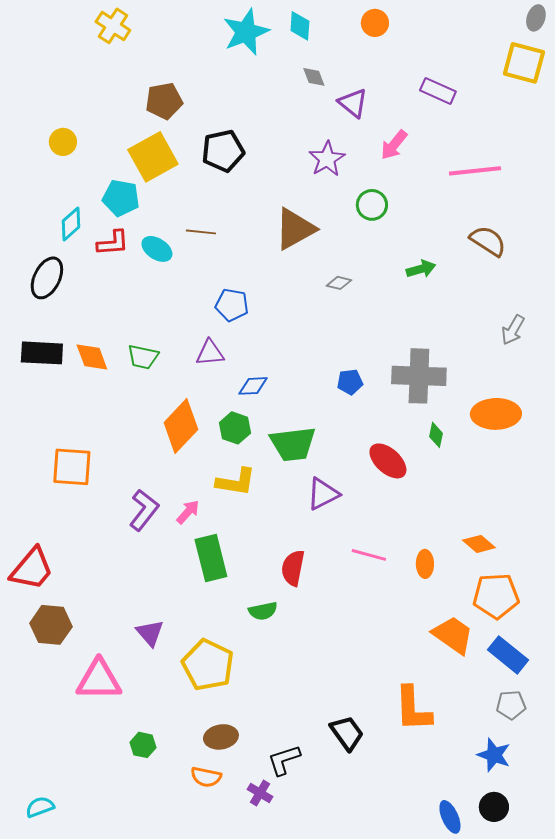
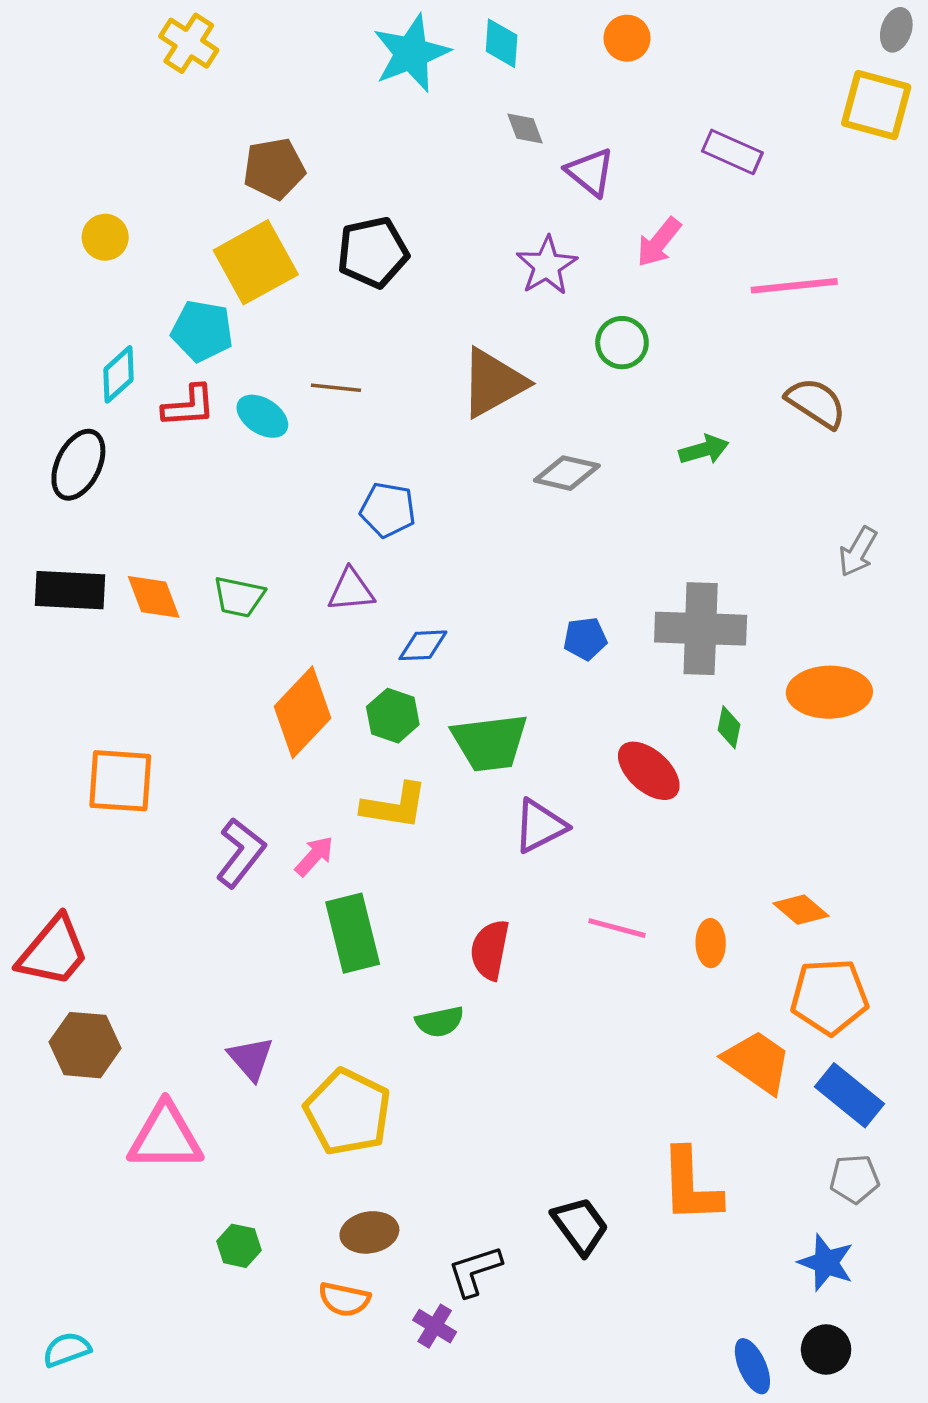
gray diamond: (339, 283) -> (567, 473), size x1.5

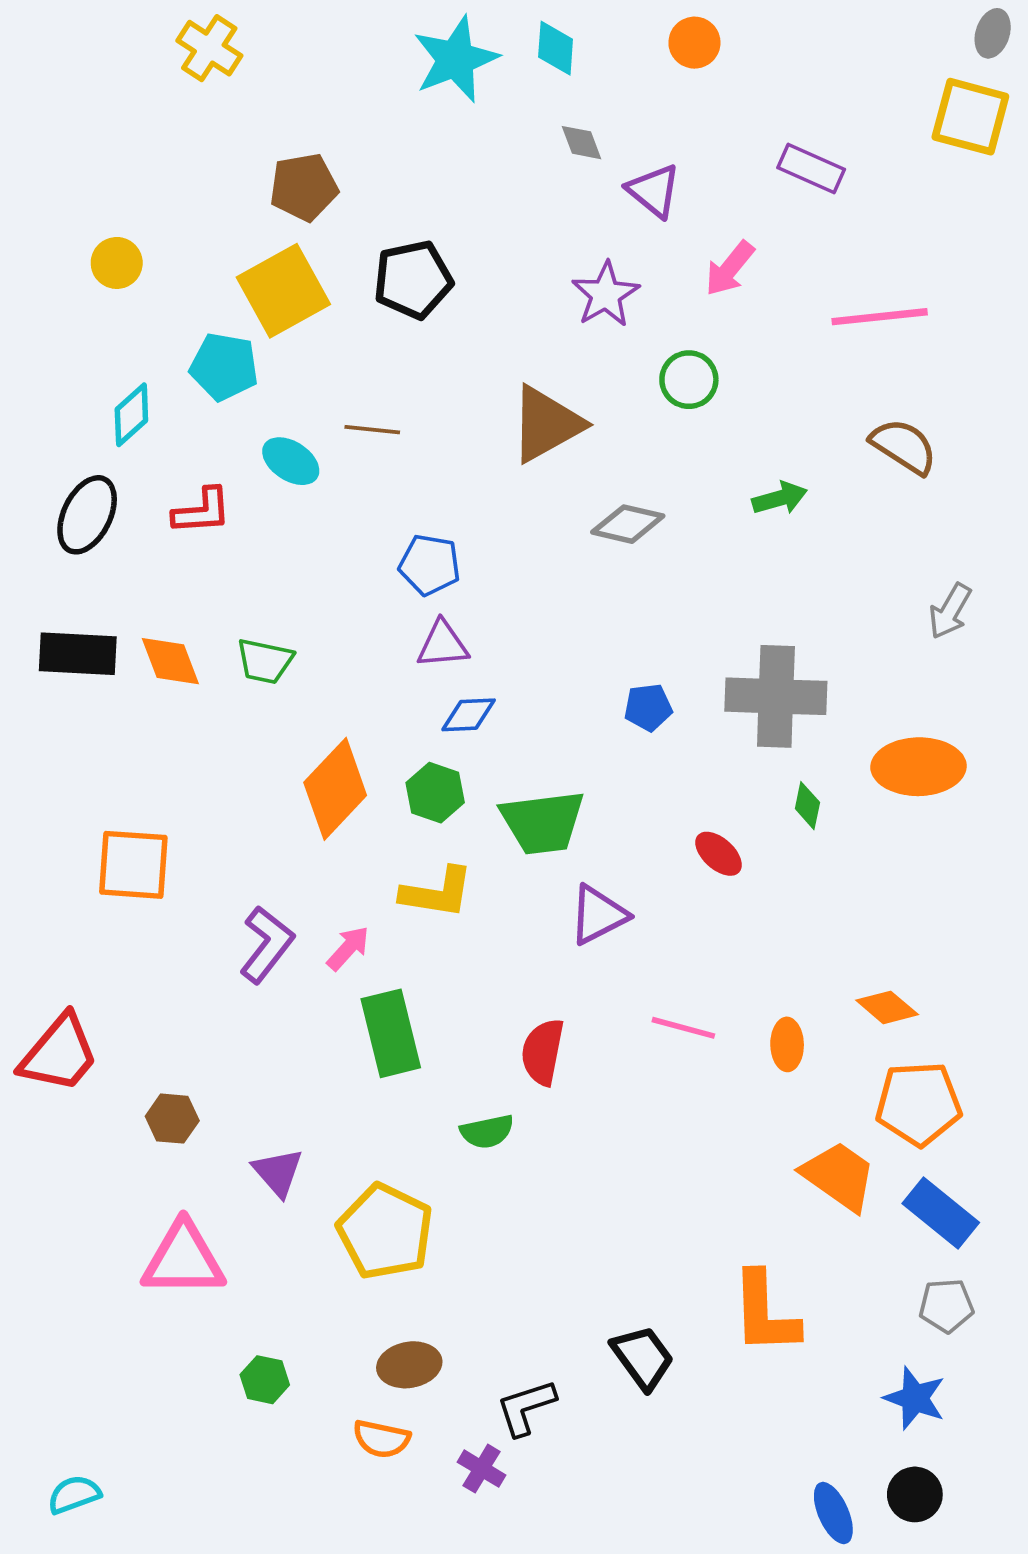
red L-shape: (189, 406) -> (202, 511), moved
purple triangle: (351, 590) -> (443, 644), moved
red ellipse: (649, 771) -> (719, 854), size x0.7
brown hexagon: (85, 1045) -> (172, 1119), moved, size x0.7

